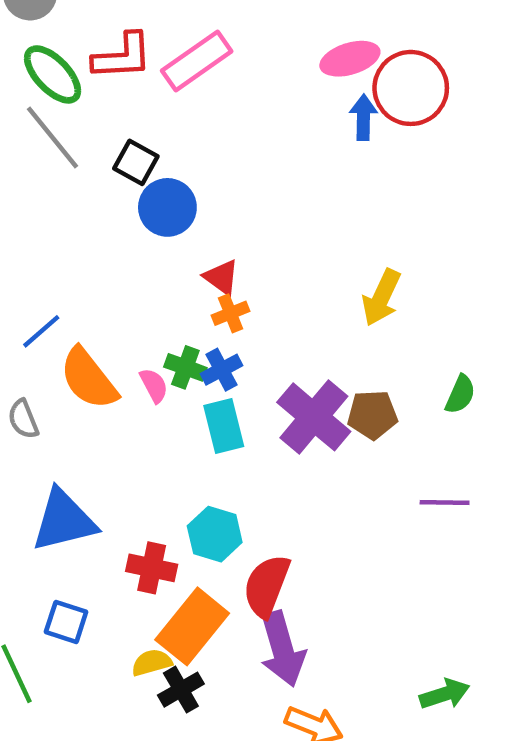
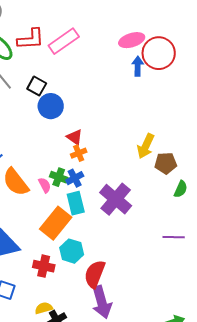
brown pentagon: (372, 415) -> (166, 163), moved
orange rectangle: (192, 626) -> (56, 223), moved

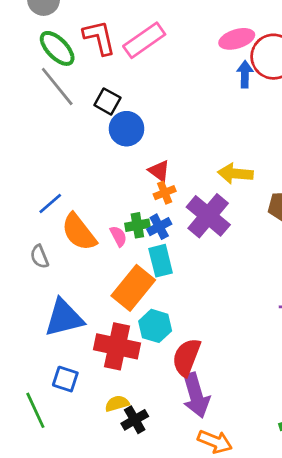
red L-shape: (31, 39) -> (99, 38), turned -100
yellow arrow: (146, 146) -> (235, 174), moved, turned 70
green cross: (59, 177) -> (137, 225), turned -30
purple cross: (116, 199) -> (208, 216), moved
red cross: (44, 266) -> (117, 346), size x1.5

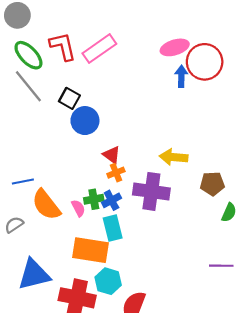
blue line: (50, 204) -> (23, 181), turned 30
purple cross: (208, 216) -> (151, 191), turned -32
gray semicircle: (39, 257) -> (14, 225), turned 78
orange rectangle: (133, 288) -> (90, 250), turned 60

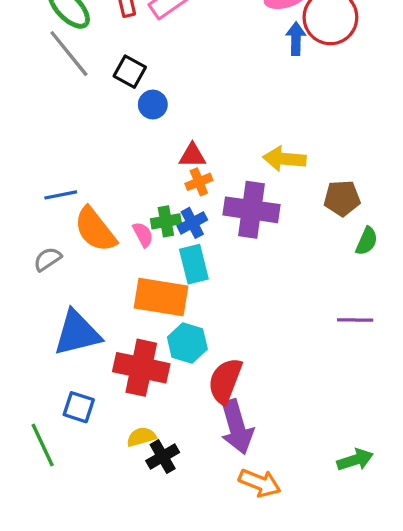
blue circle: (85, 121) -> (153, 105), size x0.7
red triangle: (112, 155) -> (192, 156), turned -36

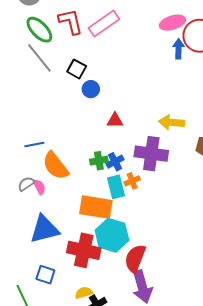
orange cross: (199, 182) -> (132, 181), moved
pink semicircle: (143, 234) -> (39, 187), moved
cyan hexagon: (187, 343) -> (112, 235), size x1.4

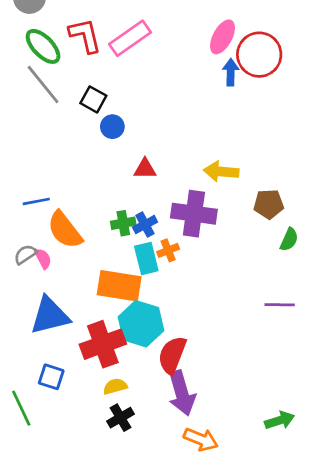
pink ellipse: (172, 23) -> (222, 37), turned -45
red cross: (84, 250) -> (103, 344), turned -32
yellow semicircle: (84, 293) -> (115, 386), moved

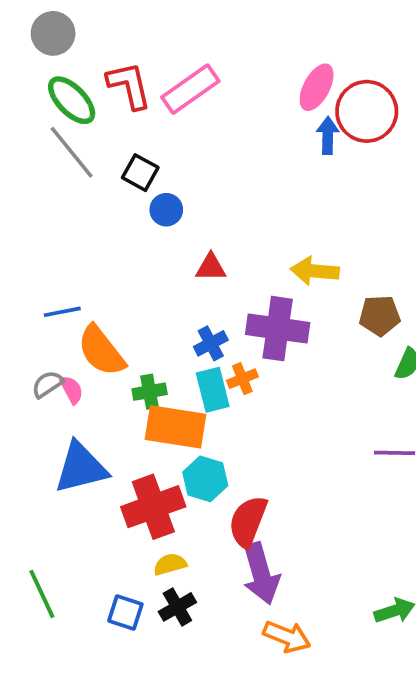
green cross: (123, 223) -> (150, 392), moved
cyan hexagon: (141, 324) -> (205, 479), size x0.7
blue square: (51, 377) -> (125, 613), moved

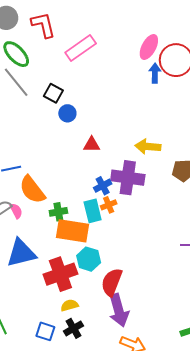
red L-shape: (129, 85) -> (43, 25), moved
blue cross: (211, 343) -> (103, 186), moved

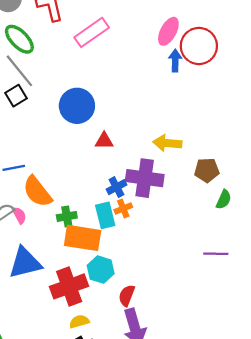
black square: (53, 93) -> (16, 96), moved, turned 30
blue circle: (67, 113) -> (77, 106), size x1.8
red semicircle: (112, 282) -> (127, 295), size x0.7

